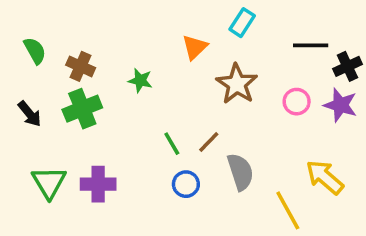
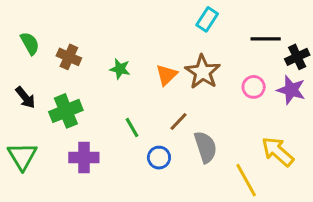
orange triangle: (195, 47) -> (167, 75), moved
green cross: (82, 109) -> (66, 111), moved
green line: (172, 144) -> (132, 127), moved
green triangle: (49, 182) -> (22, 156), moved

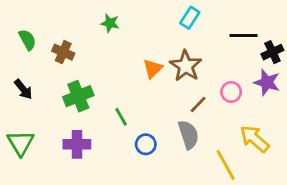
green star: (120, 69) -> (110, 23), moved
pink circle: (254, 87) -> (231, 92), moved
green cross: (66, 111) -> (78, 96), moved
brown line: (179, 121) -> (198, 104), moved

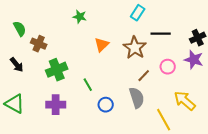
black line: (243, 36) -> (161, 34), moved
brown cross: (63, 52) -> (39, 44), moved
orange triangle: (153, 69) -> (102, 45), moved
green triangle: (21, 143) -> (15, 104), turned -30

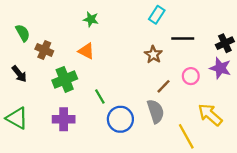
orange triangle: (102, 45) -> (86, 51), moved, turned -49
brown star: (135, 48) -> (153, 55), size x0.7
blue circle: (106, 105) -> (120, 119), size x1.5

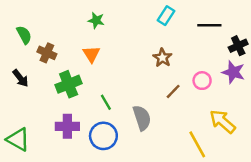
black line: (183, 39) -> (209, 25), moved
orange triangle: (86, 51) -> (91, 54), turned 30
gray semicircle: (156, 111) -> (142, 118), moved
green triangle: (17, 118) -> (18, 140), moved
blue circle: (120, 119) -> (103, 136), moved

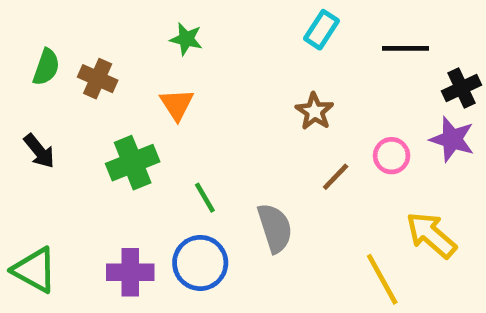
green semicircle: (24, 35) -> (46, 67), turned 48
brown cross: (47, 53) -> (98, 79), moved
purple cross: (67, 126) -> (130, 272), moved

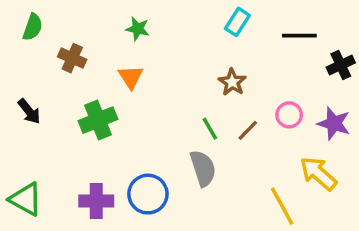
green semicircle: (46, 67) -> (33, 27), moved
purple star: (452, 139) -> (334, 123), moved
green line: (205, 198) -> (210, 129), moved

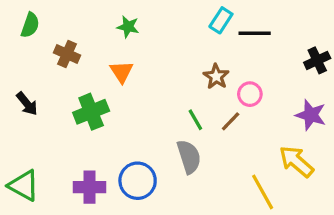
black line: (299, 36) -> (255, 33), moved
pink circle: (289, 115) -> (250, 94), moved

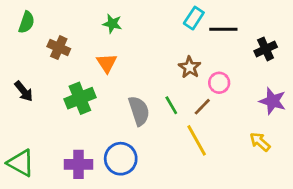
black cross: (317, 60) -> (266, 49), moved
gray semicircle: (189, 157) -> (139, 111), moved
yellow arrow: (296, 161) -> (260, 142), size x0.7
yellow line: (263, 192) -> (197, 140), moved

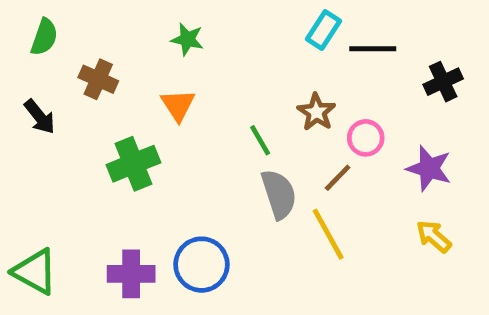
black arrow: (24, 91) -> (40, 117), moved
purple star: (273, 101) -> (429, 168), moved
green line: (171, 105) -> (260, 140), moved
gray semicircle: (139, 111) -> (279, 194), moved

